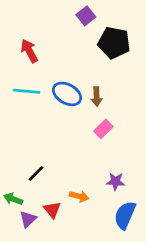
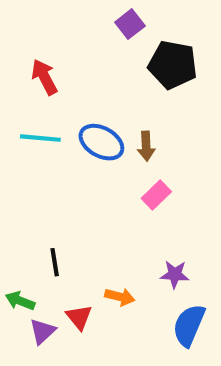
black line: (36, 173) -> (55, 262), turned -54

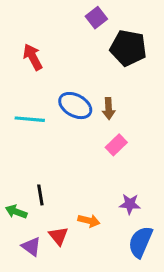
cyan line: (40, 138) -> (30, 119), moved
green arrow: (20, 301) -> (16, 212), moved
purple triangle: (42, 331) -> (31, 247), turned -40

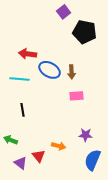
red arrow: (33, 57) -> (28, 54), moved, turned -54
pink rectangle: (116, 145) -> (77, 96), turned 40
black line: (40, 195) -> (23, 110), moved

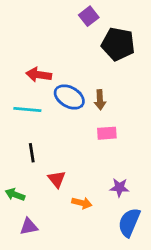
red triangle: (39, 156) -> (57, 179), moved
purple triangle: (21, 163) -> (29, 227), turned -48

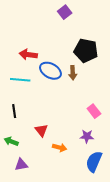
black pentagon: (118, 44) -> (86, 50), moved
pink rectangle: (107, 133) -> (94, 111), moved, turned 56
black line: (32, 153) -> (14, 111), moved

